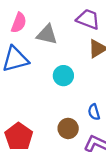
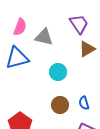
purple trapezoid: (88, 19) -> (79, 24), turned 35
brown circle: (68, 128) -> (60, 105), moved

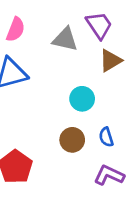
gray triangle: (44, 37) -> (65, 39), moved
cyan circle: (58, 72) -> (82, 99), moved

